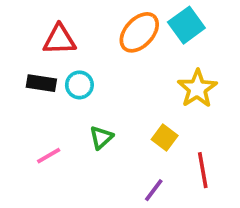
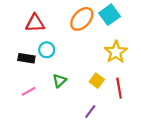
black rectangle: (41, 83) -> (26, 58), moved
red line: (203, 170) -> (119, 88), moved

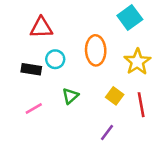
orange ellipse: (82, 19) -> (96, 50), moved, turned -45

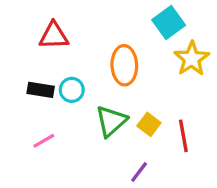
cyan circle: (55, 59) -> (72, 90), moved
yellow star: (137, 62) -> (192, 59), moved
green triangle: (70, 96) -> (111, 121), moved, size x1.5

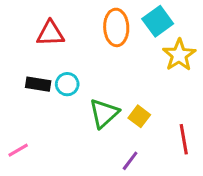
orange ellipse: (124, 65) -> (116, 27), moved
red line: (183, 136) -> (184, 139), moved
pink line: (44, 141) -> (18, 150), moved

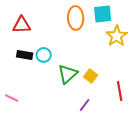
cyan square: (158, 21) -> (103, 14), turned 30
red triangle: (50, 34) -> (22, 25), moved
pink line: (18, 150) -> (12, 98), turned 56

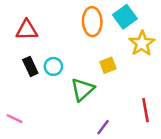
cyan square: (103, 14) -> (125, 17), turned -30
black rectangle: (25, 55) -> (30, 66), turned 56
yellow square: (91, 76) -> (108, 65), moved, turned 32

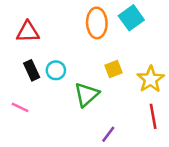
yellow star: (142, 43) -> (151, 79), moved
pink line: (15, 119) -> (20, 107), moved

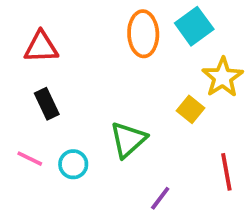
yellow square: (113, 69) -> (190, 109), moved, turned -30
cyan circle: (56, 70) -> (73, 164), moved
yellow star: (151, 79) -> (223, 77), moved

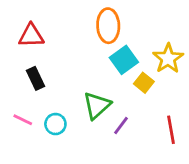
cyan square: (194, 26) -> (124, 60), moved
purple line: (160, 198) -> (121, 125), moved

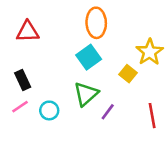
cyan square: (124, 60) -> (89, 57), moved
black rectangle: (36, 78) -> (23, 80), moved
pink line: (23, 120) -> (20, 107), turned -60

